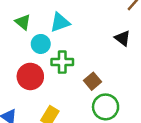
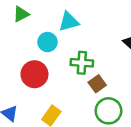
green triangle: (23, 22) -> (21, 14), moved, turned 49
green cross: (62, 62) -> (82, 63), moved

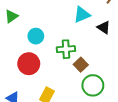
cyan triangle: (69, 22) -> (82, 15), moved

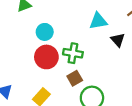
red circle: (29, 64) -> (46, 57), moved
brown square: (81, 65) -> (75, 78), moved

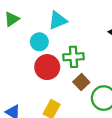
cyan triangle: (98, 21) -> (58, 20), moved

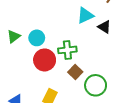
green triangle: (12, 19) -> (14, 36), moved
cyan triangle: (58, 20) -> (85, 16), moved

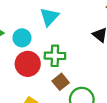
cyan triangle: (85, 16) -> (49, 17), moved, turned -30

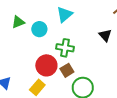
red circle: (28, 64) -> (46, 65), moved

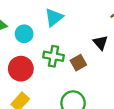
red circle: (46, 65) -> (21, 69), moved
brown square: (67, 70) -> (78, 63), moved

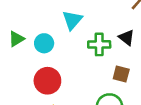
green cross: (53, 56) -> (99, 44), moved
brown square: (78, 63) -> (121, 74), moved, turned -35

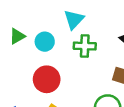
green cross: (99, 44) -> (85, 46), moved

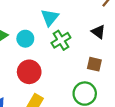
green cross: (85, 46) -> (61, 40), turned -30

